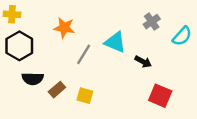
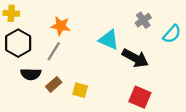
gray line: (84, 54) -> (54, 51), moved
black arrow: (143, 62) -> (135, 58), size x1.6
red square: (160, 96) -> (140, 97), moved

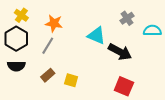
yellow cross: (11, 13) -> (21, 15), moved, turned 32
cyan semicircle: (172, 34) -> (152, 30), turned -132
black semicircle: (31, 74) -> (16, 66), moved

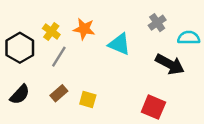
yellow cross: (21, 15) -> (51, 31), moved
orange star: (54, 23) -> (84, 29), moved
black arrow: (120, 52) -> (170, 64), moved
black semicircle: (16, 66) -> (20, 94), moved, turned -48

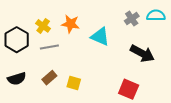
cyan semicircle: (189, 38) -> (156, 15), moved
gray line: (59, 57) -> (49, 47), turned 48
black semicircle: (20, 94) -> (17, 79), turned 30

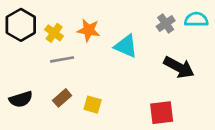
black hexagon: (17, 40) -> (21, 25), moved
red square: (129, 89) -> (162, 113), turned -30

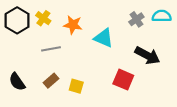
yellow cross: (54, 33) -> (43, 18), moved
black semicircle: (21, 99) -> (17, 82), turned 72
red square: (162, 113) -> (123, 80), moved, turned 30

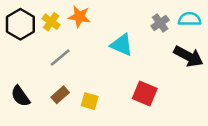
orange star: (73, 25) -> (79, 17), moved
gray line: (51, 49) -> (60, 58), turned -30
black arrow: (147, 55) -> (188, 56), moved

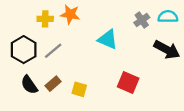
yellow cross: (51, 22) -> (45, 19), turned -35
black hexagon: (20, 24) -> (24, 50), moved
black semicircle: (20, 96) -> (29, 85), moved

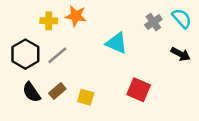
cyan semicircle: (168, 17) -> (182, 18), turned 48
black arrow: (167, 50) -> (180, 54), size x0.7

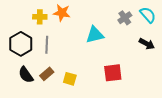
cyan triangle: (116, 43) -> (95, 35), turned -36
gray line: (57, 55) -> (47, 45), turned -48
red square: (139, 90) -> (113, 73), turned -30

